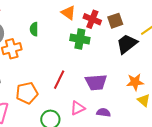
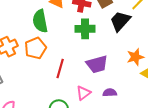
green semicircle: (34, 29) -> (40, 21), moved, size x1.6
green cross: (80, 39) -> (85, 29), moved
orange pentagon: (27, 93) -> (36, 48), moved

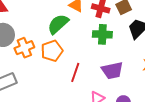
green semicircle: (40, 21) -> (58, 24), turned 55

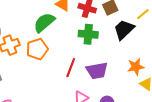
red line: (75, 72) -> (71, 68), moved

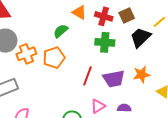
green semicircle: (44, 22) -> (61, 31), size x0.7
orange star: (136, 67) -> (142, 74), moved

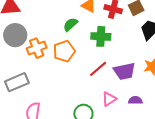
green cross: (105, 42) -> (101, 36), moved
red line: (87, 76) -> (98, 69), turned 30

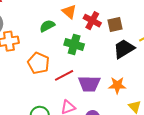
orange pentagon: (64, 51) -> (38, 63), moved, turned 30

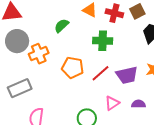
green semicircle: (47, 26) -> (62, 26), moved

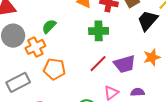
green semicircle: (62, 26) -> (49, 26), moved
orange pentagon: (73, 68) -> (54, 69), moved

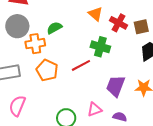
red line: (98, 64) -> (81, 65), moved
purple trapezoid: (125, 64) -> (116, 86), turned 110

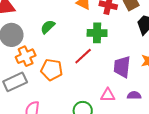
orange cross: (35, 44) -> (26, 56), moved
pink triangle: (94, 110) -> (108, 95), turned 35

